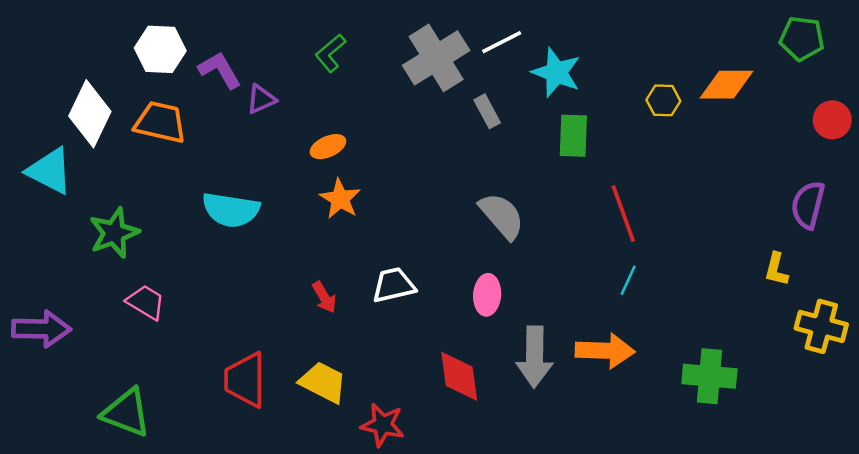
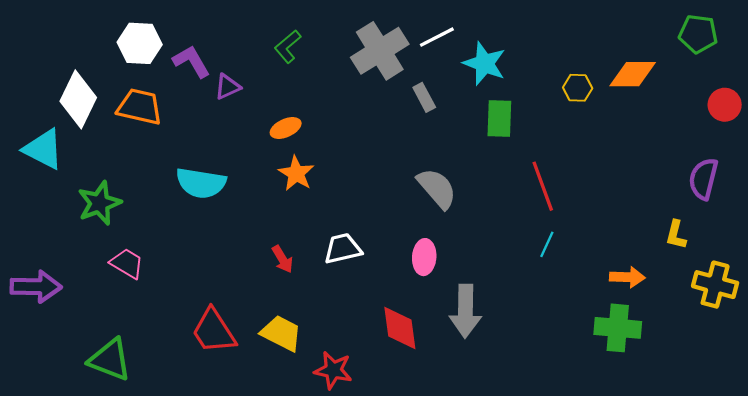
orange arrow: (605, 351) -> (627, 277), moved, size x0.7
red trapezoid: (245, 380) -> (214, 331), turned -33

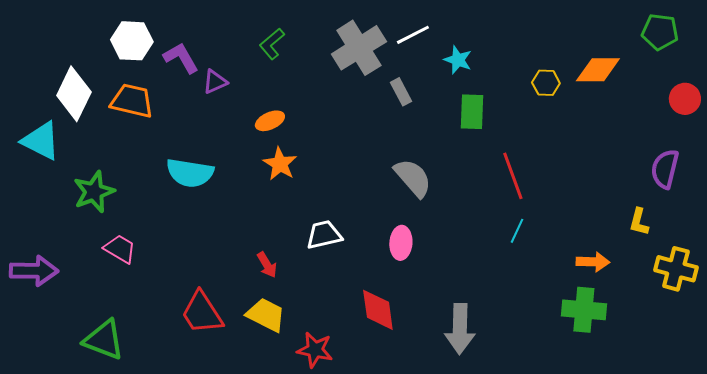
cyan star: (484, 63) -> (458, 60), size x0.7
red arrow: (282, 259) -> (267, 265), moved
gray arrow: (465, 311) -> (460, 329), moved

